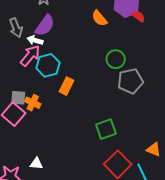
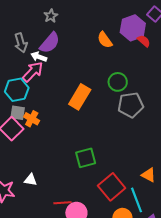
cyan hexagon: (48, 65) -> (17, 90), moved
orange rectangle: (67, 86) -> (80, 97), moved, size x1.4
green square: (106, 129) -> (86, 158), moved

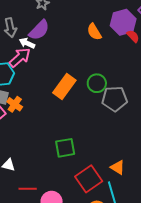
green circle: (118, 82) -> (97, 83), moved
orange triangle: (149, 175) -> (118, 167), moved
red line: (62, 203) -> (28, 189), moved

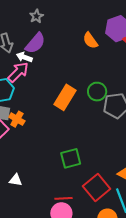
red line: (28, 189) -> (63, 198), moved

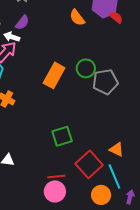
purple semicircle: (35, 43) -> (22, 22), size x0.7

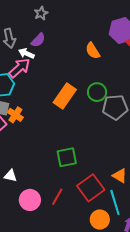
orange semicircle: (77, 18) -> (93, 51), moved
red line: (56, 176) -> (57, 197), turned -60
pink circle: (55, 191) -> (30, 200), moved

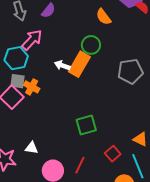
white arrow: (26, 53) -> (62, 65), moved
green circle: (97, 92) -> (91, 45), moved
red square: (91, 188) -> (113, 154), size x0.6

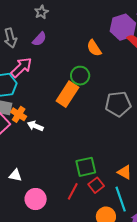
white arrow: (62, 65) -> (35, 126), moved
green square: (86, 125) -> (86, 167), moved
red line: (80, 165) -> (73, 191), moved

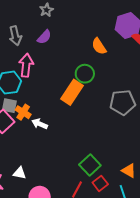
pink arrow: (21, 67) -> (26, 65), turned -40
green square: (86, 167) -> (90, 165), turned -30

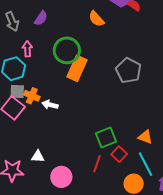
pink arrow: (26, 65) -> (27, 49), size x0.7
green circle: (85, 74) -> (67, 50), moved, size x1.4
gray pentagon: (123, 102) -> (129, 70), turned -30
green square: (90, 165) -> (106, 137), turned 30

